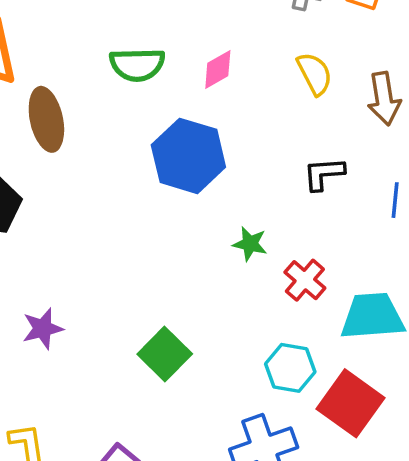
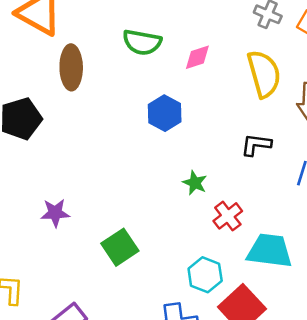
yellow semicircle: (315, 74) -> (264, 74), size x1.5
blue hexagon: (188, 156) -> (165, 113), size x0.7
purple star: (43, 329) -> (55, 213), moved

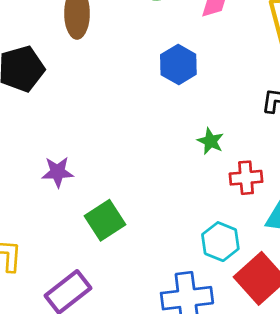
red cross: (228, 216) -> (246, 178), turned 32
green square: (120, 247) -> (105, 220), moved

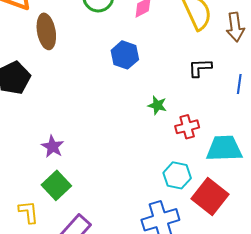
purple star: (58, 172) -> (53, 147), turned -30
green square: (105, 220) -> (56, 185), moved

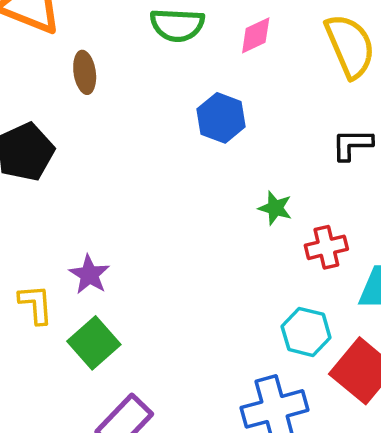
brown ellipse: (46, 31) -> (85, 72), size x0.7
yellow L-shape: (29, 212) -> (36, 304), moved

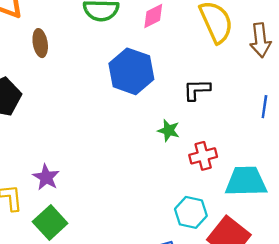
blue hexagon: (221, 118) -> (131, 71), size x1.4
black L-shape: (352, 144) -> (197, 90), moved

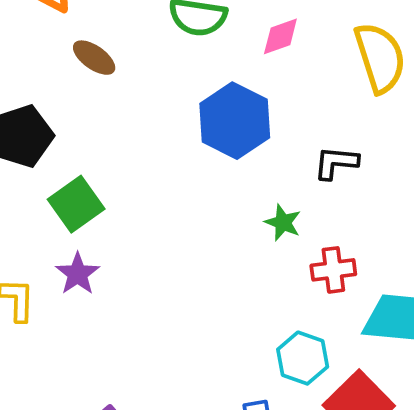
brown ellipse: (40, 43) -> (94, 58), turned -52
green square: (50, 223) -> (76, 204), moved

